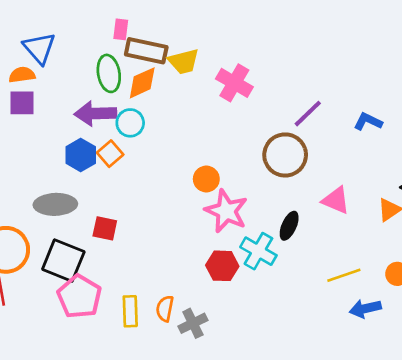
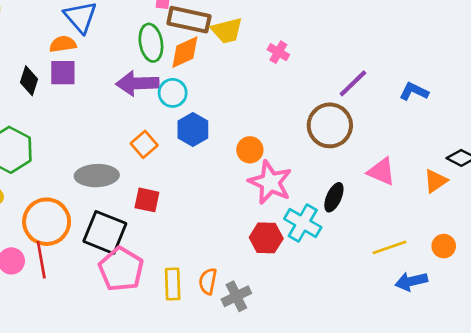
pink cross: (234, 83) -> (278, 52), size x0.6
orange square: (110, 154) -> (144, 144), moved
blue hexagon: (81, 155) -> (193, 129), moved

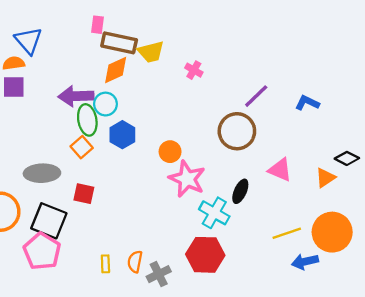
green ellipse: (151, 43) -> (87, 120), moved
red hexagon: (266, 238) -> (205, 255), moved, size x1.4
orange circle: (444, 246) -> (332, 232), size x2.0
pink pentagon: (121, 269) -> (42, 251), moved
yellow rectangle: (173, 284) -> (105, 264), size x0.7

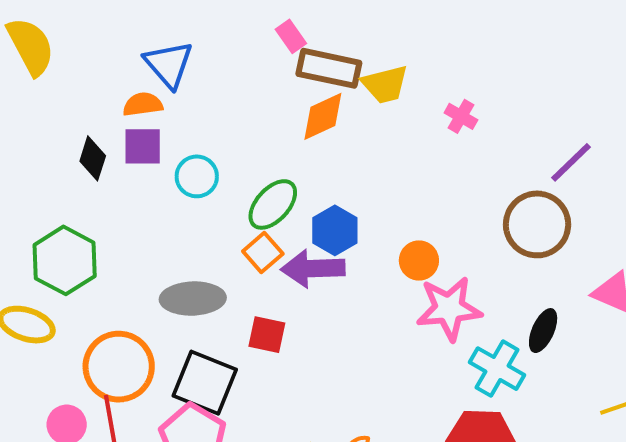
pink rectangle: (98, 25) -> (291, 36), turned -42
purple arrow: (76, 96) -> (313, 268), moved
cyan circle: (105, 104) -> (197, 176), moved
green ellipse: (87, 120) -> (273, 204), turned 52
pink star: (187, 179) -> (449, 309), turned -30

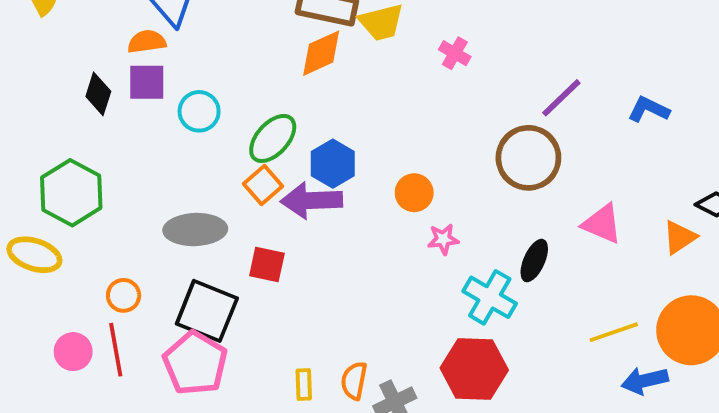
pink star: (449, 309) -> (443, 239), size x0.5
orange circle: (119, 367) -> (124, 295), size x0.5

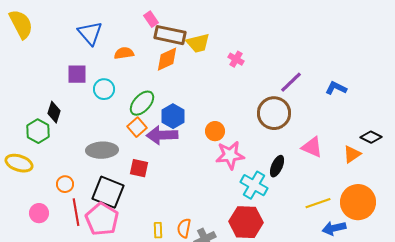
orange semicircle: (147, 42) -> (124, 53), moved
black diamond: (98, 94) -> (54, 112), moved
green hexagon: (71, 193) -> (38, 131), size x0.7
pink star: (443, 239) -> (230, 155), size x1.8
red line: (116, 350) -> (76, 212), moved

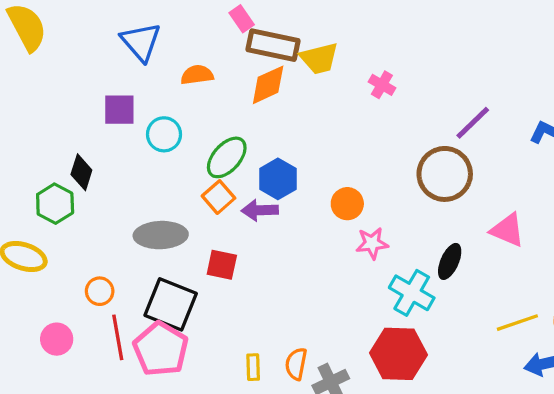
purple arrow: (162, 135) -> (260, 210), size x0.7
pink star: (230, 155) -> (372, 243), size x0.7

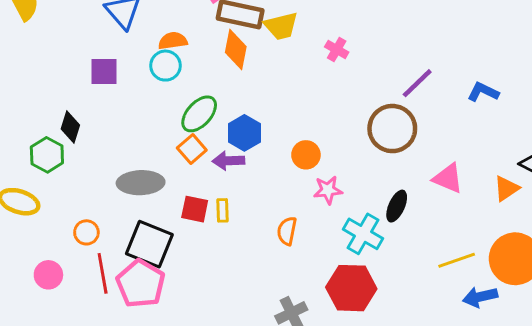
orange diamond: (268, 85) -> (236, 50), turned -54
cyan circle: (164, 134) -> (165, 66), moved
orange semicircle: (296, 364) -> (287, 231), moved
yellow rectangle: (253, 367) -> (223, 210), moved

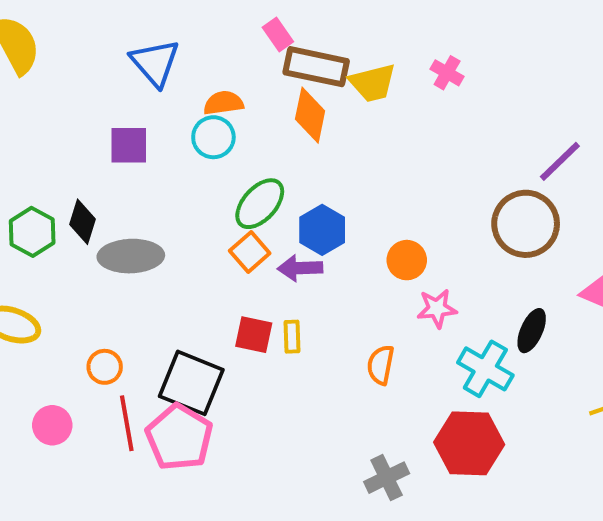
pink cross: (337, 50) -> (447, 73), moved
green hexagon: (47, 155) -> (32, 232), moved
gray ellipse: (141, 183) -> (131, 256), moved

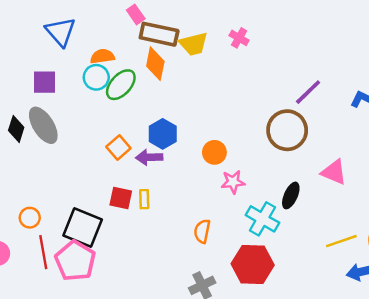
green ellipse: (260, 204) -> (121, 85), moved
gray ellipse: (131, 256) -> (43, 125), moved, turned 60
orange semicircle: (381, 365) -> (202, 231), moved

